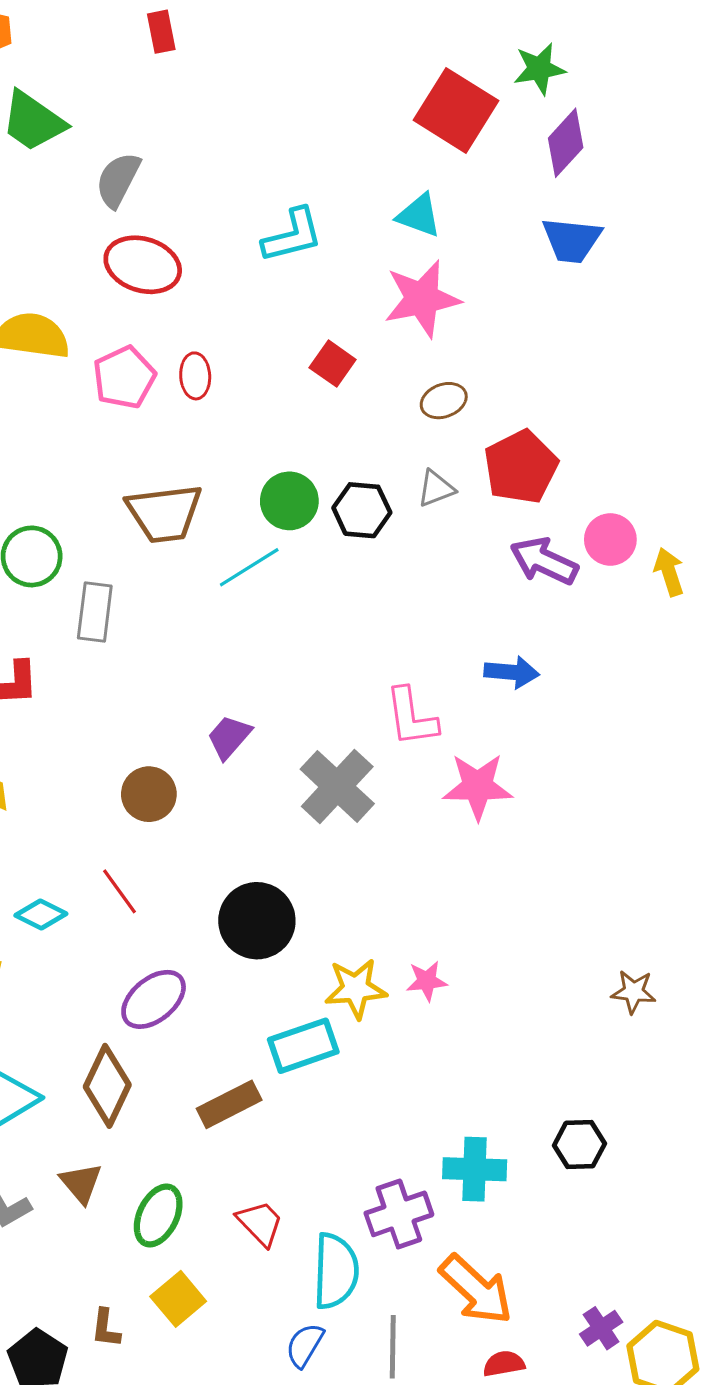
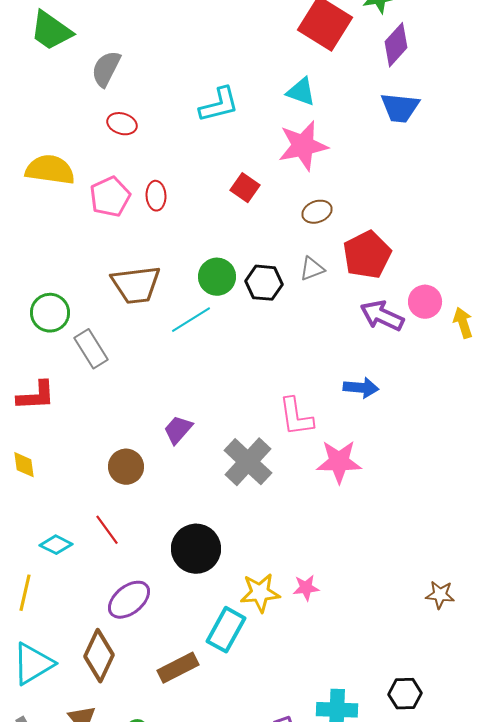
red ellipse: (143, 265) -> (122, 124), size x0.6
gray rectangle: (95, 612) -> (91, 349), turned -39
cyan rectangle: (303, 1046) -> (226, 630), turned -42

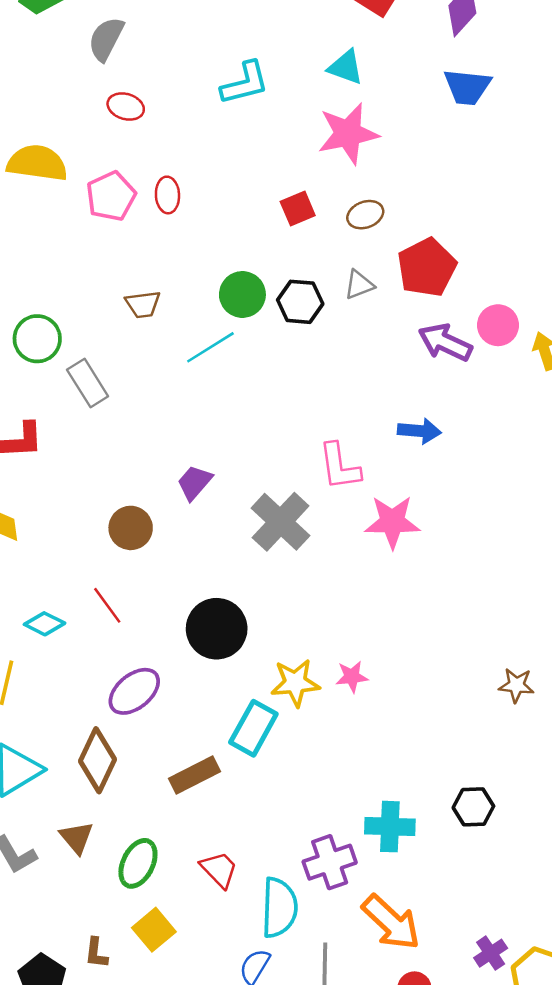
red square: (245, 188) -> (298, 208), moved, turned 32
brown trapezoid: (136, 285) -> (143, 304), size x0.6

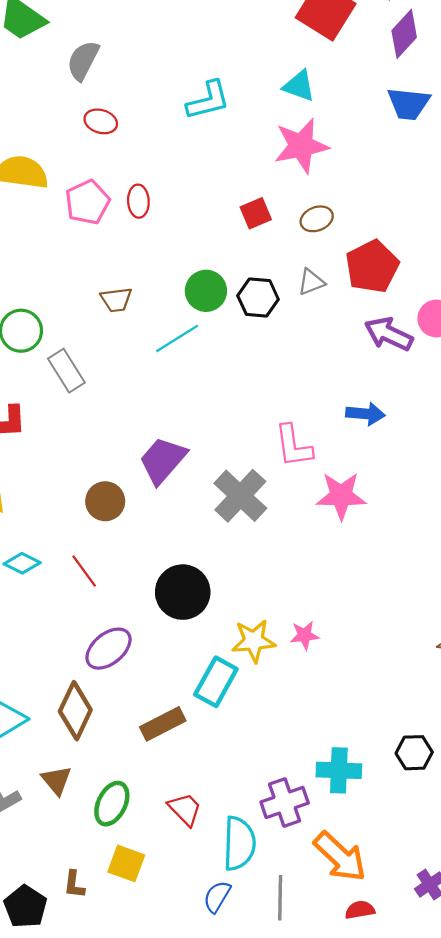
purple trapezoid: (195, 482) -> (163, 460), size x1.5
cyan diamond: (45, 624) -> (22, 563), moved
yellow square: (154, 930) -> (126, 863), turned -30

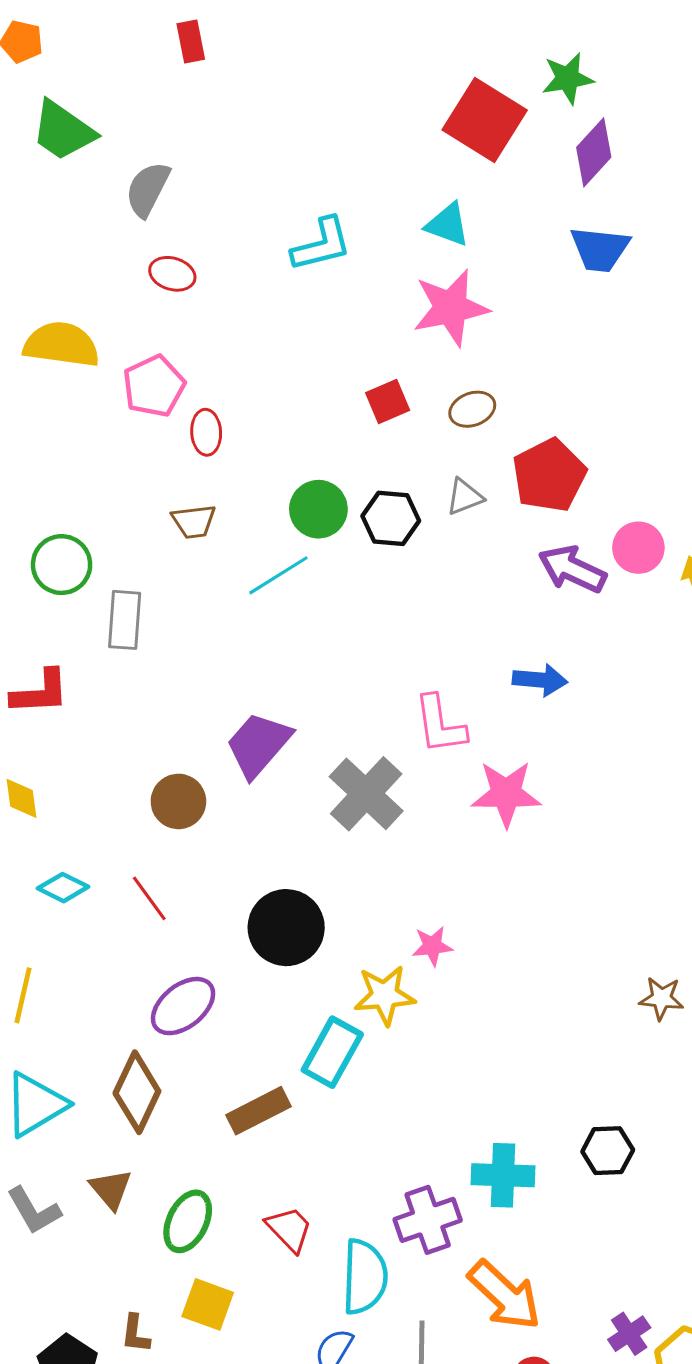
red ellipse: (138, 201) -> (206, 432), moved
gray rectangle: (66, 371) -> (125, 620), turned 36
pink star: (305, 635) -> (432, 946), moved

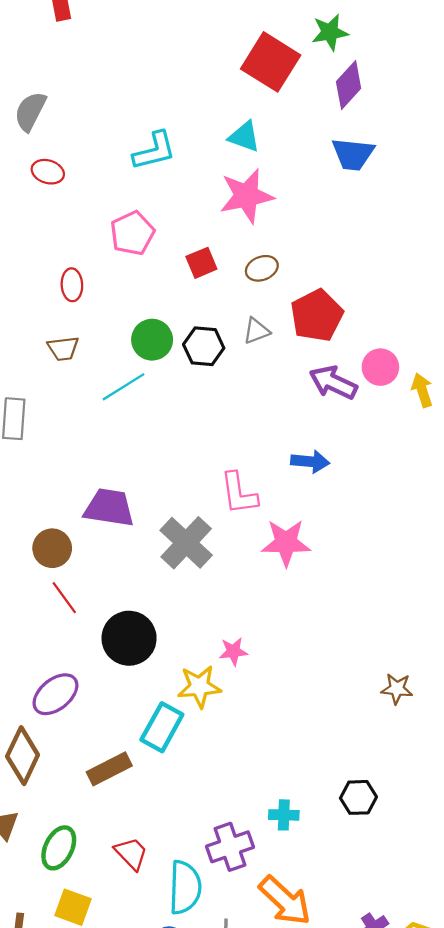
pink pentagon: (154, 386) -> (132, 233), moved
purple trapezoid: (258, 745) -> (109, 508), turned 58
red line: (149, 898) -> (64, 598), moved
cyan cross: (503, 1175) -> (284, 815), size x0.7

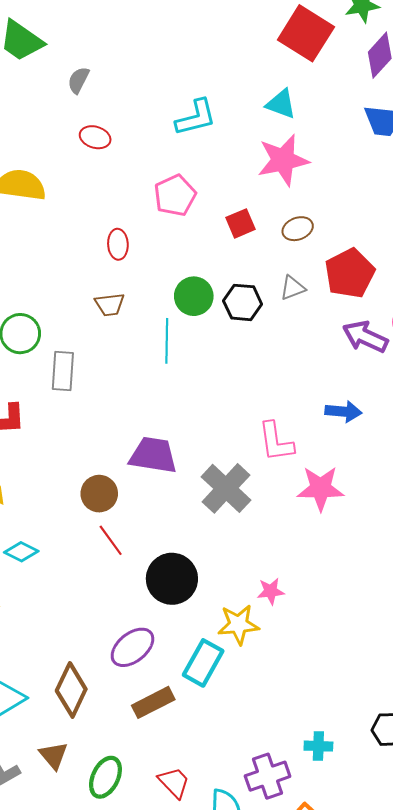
gray semicircle: (30, 111) -> (78, 80), size x0.7
cyan line: (124, 387) -> (167, 341), turned -57
purple ellipse: (55, 694) -> (132, 647), moved

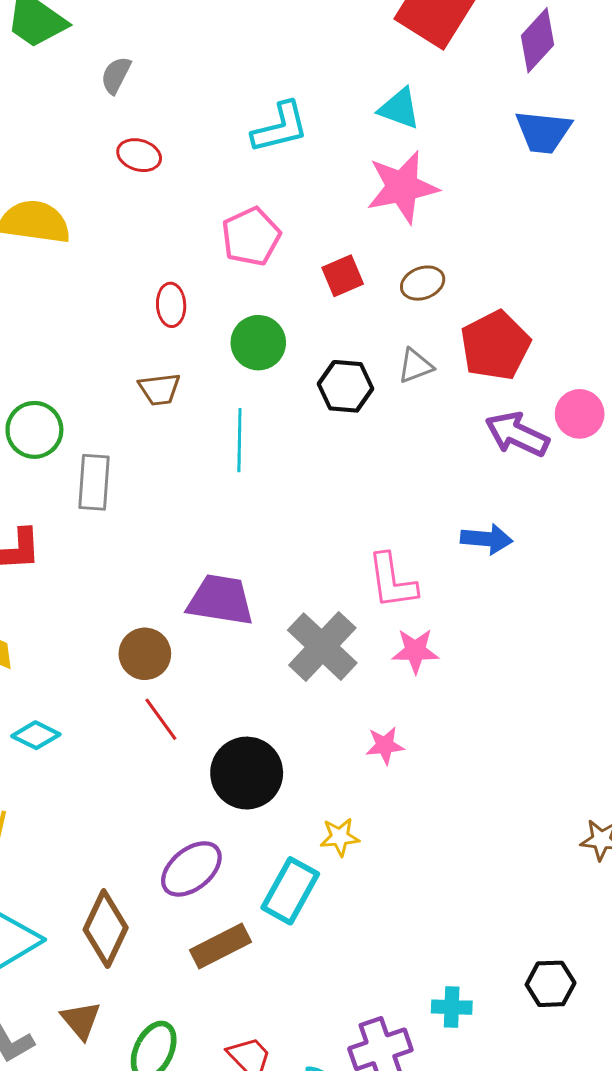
green circle: (194, 296) -> (258, 343), moved
pink star: (321, 488) -> (415, 651), moved, size x0.7
pink star: (271, 591) -> (385, 745), moved
yellow star: (238, 624) -> (340, 837), size x0.7

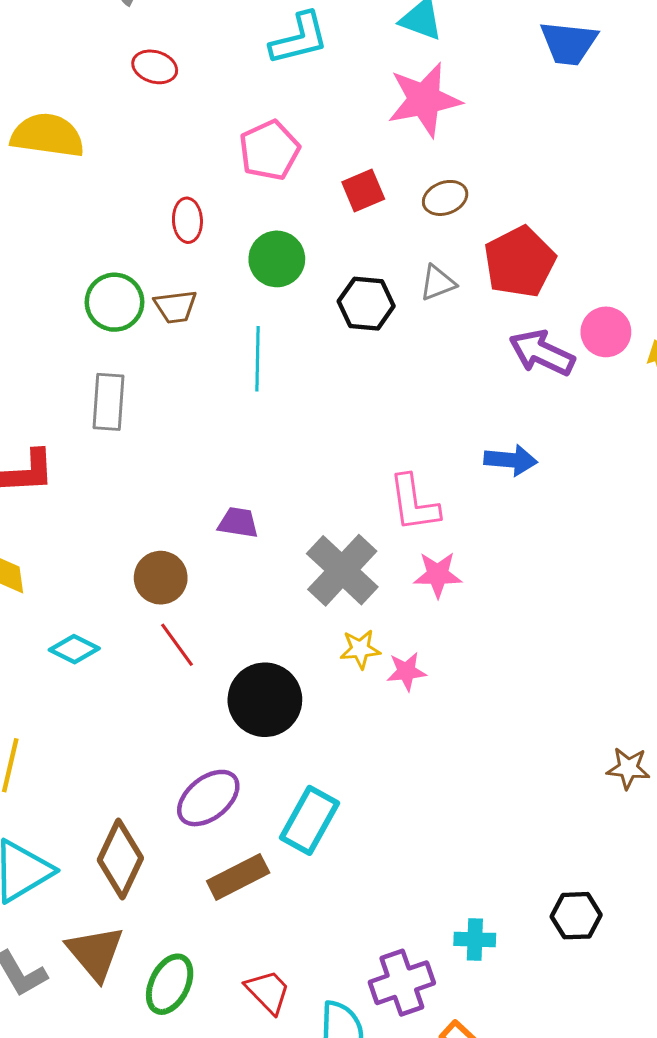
green circle: (34, 430) -> (114, 302), moved
purple trapezoid: (220, 600) -> (238, 523), size x0.6
cyan diamond: (36, 735) -> (74, 649), moved
yellow star: (340, 837) -> (360, 649), moved
brown triangle: (81, 1020) -> (95, 953), size x1.4

